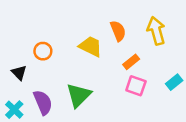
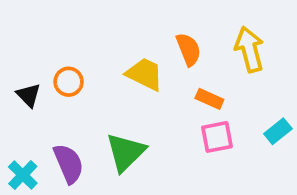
orange rectangle: (131, 62) -> (209, 99), turned 63
black triangle: (19, 73) -> (29, 95), moved
pink square: (136, 86) -> (217, 137), turned -30

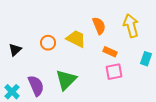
orange circle: (69, 82) -> (48, 43), moved
black triangle: (29, 95) -> (15, 50), turned 32
cyan rectangle: (278, 131) -> (146, 59), moved, turned -32

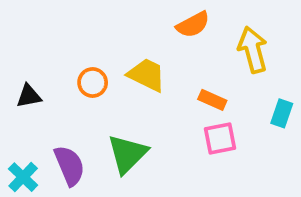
orange semicircle: (99, 26) -> (193, 25), moved, turned 84
black triangle: (15, 50) -> (29, 96), turned 32

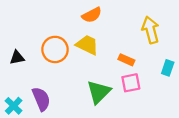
orange semicircle: (193, 25) -> (92, 15), moved
orange circle: (93, 82) -> (55, 49), size x1.5
green triangle: (127, 154) -> (99, 92), moved

